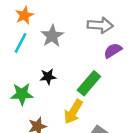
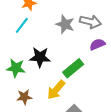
gray star: (52, 36) -> (65, 24), moved, turned -30
black star: (48, 77) -> (40, 57), size x1.5

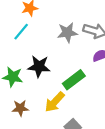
gray star: (65, 24) -> (67, 33), turned -30

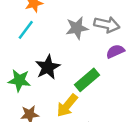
black star: (39, 66) -> (48, 67), turned -30

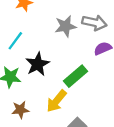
cyan line: (26, 30) -> (15, 41), moved

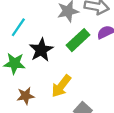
green rectangle: (75, 76) -> (78, 40), moved

